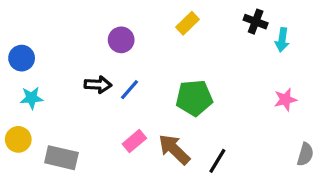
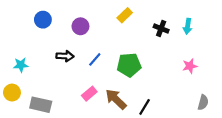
black cross: (256, 22) -> (161, 28), moved
blue circle: (22, 58) -> (43, 20), moved
blue line: (129, 90) -> (95, 59), moved

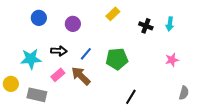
cyan star: (21, 65) -> (31, 59), moved, size x1.5
pink rectangle: (89, 94) -> (58, 75), moved
brown arrow: (116, 99) -> (81, 76), moved

